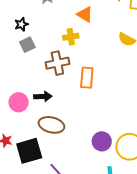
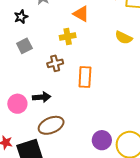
black star: (21, 24) -> (21, 17), moved
brown cross: (57, 63) -> (55, 63), size x0.7
brown ellipse: (51, 125) -> (51, 125), turned -35

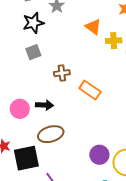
black star: (21, 17) -> (33, 23), size x1.5
yellow cross: (68, 37) -> (114, 41), moved
orange rectangle: (85, 77) -> (90, 90), turned -65

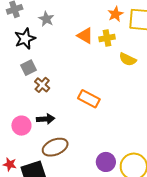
yellow cross: (114, 41) -> (107, 38), moved
brown cross: (62, 73) -> (42, 85), moved, turned -35

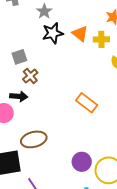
black star: (25, 39) -> (53, 33), moved
orange rectangle: (89, 99) -> (87, 103), moved
black arrow: (46, 119) -> (19, 96), moved

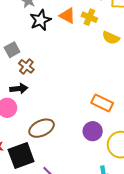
yellow cross: (101, 39) -> (89, 17), turned 35
orange rectangle: (87, 103) -> (102, 103), moved
purple circle: (82, 162) -> (93, 131), moved

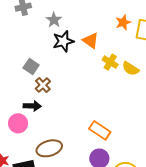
yellow cross: (89, 17) -> (110, 62), moved
gray square: (12, 50) -> (31, 66), turned -35
orange rectangle: (102, 103) -> (100, 130), moved

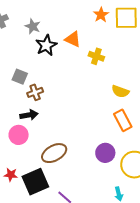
yellow semicircle: (131, 69) -> (120, 91), moved
brown cross: (43, 85) -> (35, 92), turned 35
orange rectangle: (100, 130) -> (123, 120), moved, turned 40

